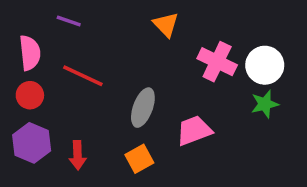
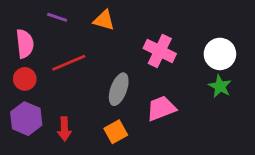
orange triangle: (166, 25) -> (104, 20), moved, turned -30
pink cross: (217, 62) -> (160, 51), moved
red line: (83, 76) -> (69, 63), turned -48
green star: (265, 104) -> (220, 86), turned -30

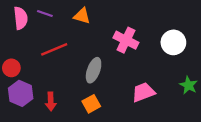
pink semicircle: (25, 44) -> (21, 18), moved
red circle: (25, 79) -> (11, 68), moved
green star: (220, 86) -> (188, 85), moved
pink trapezoid: (161, 108) -> (143, 92), moved

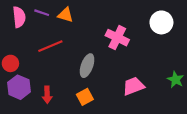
orange triangle: (82, 16) -> (65, 15), moved
white circle: (173, 42) -> (161, 22), moved

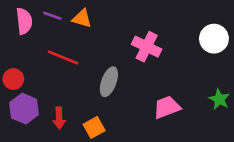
white circle: (161, 22) -> (214, 39), moved
red line: (50, 46) -> (63, 57), turned 45
orange square: (85, 97) -> (94, 128), moved

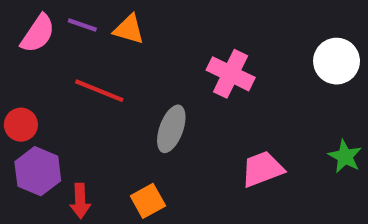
pink semicircle: (24, 21) -> (38, 34), turned 40
red arrow: (59, 118) -> (80, 201), moved

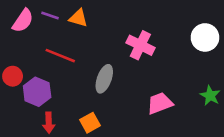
purple hexagon: (38, 171) -> (37, 92), moved

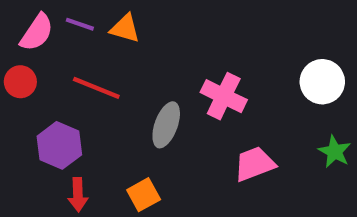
white circle: (205, 37) -> (322, 82), moved
pink cross: (140, 45) -> (224, 96), moved
red circle: (13, 76) -> (20, 82), moved

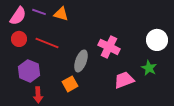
red circle: (20, 82) -> (19, 39), moved
green star: (335, 152) -> (149, 68), moved
orange square: (144, 195) -> (70, 84), moved

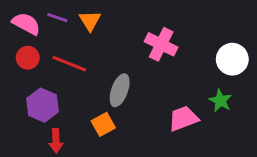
orange triangle: (61, 14) -> (90, 21), turned 42
pink semicircle: (18, 16) -> (26, 24), turned -96
pink cross: (109, 47) -> (161, 44), moved

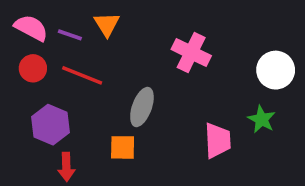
purple line: (57, 18) -> (70, 35), moved
pink trapezoid: (183, 118) -> (218, 140), turned 108
orange square: (103, 124) -> (123, 147), turned 30

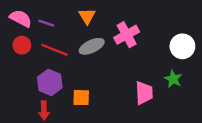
orange triangle: (107, 24) -> (87, 16), moved
pink cross: (191, 52) -> (127, 35), turned 35
gray ellipse: (142, 107) -> (92, 46), moved, turned 45
purple hexagon: (51, 125) -> (50, 82), moved

